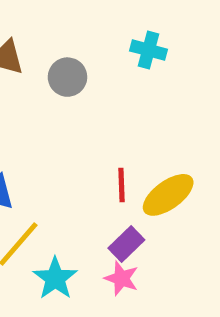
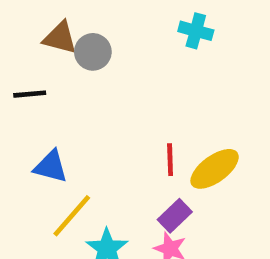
gray circle: (67, 77) -> (93, 52), moved

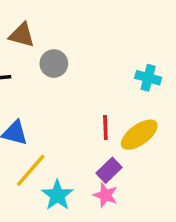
cyan cross: (196, 31) -> (148, 78), moved
gray circle: (93, 52) -> (54, 64), moved

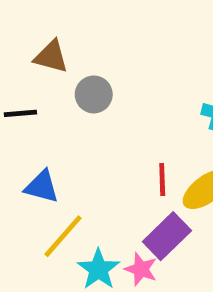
purple rectangle: (109, 170) -> (167, 236), size x1.4
pink star: (105, 195) -> (141, 269), moved

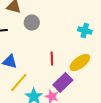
red line: (162, 179) -> (52, 59), moved

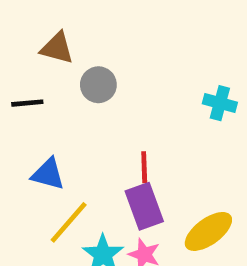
yellow ellipse: (80, 63) -> (208, 231), moved
purple rectangle: (63, 83) -> (144, 206), moved, turned -66

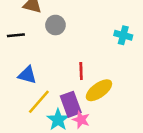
purple rectangle: (144, 206) -> (71, 104), moved
yellow ellipse: (208, 231) -> (99, 90), moved

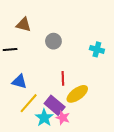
gray circle: (55, 25) -> (53, 41), moved
purple rectangle: (71, 104) -> (55, 105), turned -30

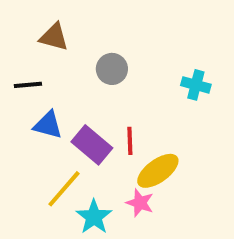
blue triangle: (19, 81) -> (48, 125), moved
purple rectangle: (55, 105) -> (92, 145), moved
pink star: (63, 118) -> (140, 203), moved

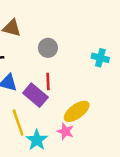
red line: (130, 141) -> (48, 81), moved
yellow line: (64, 189) -> (18, 123), turned -60

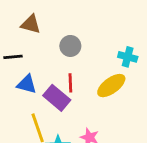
yellow ellipse: (77, 111) -> (111, 86), moved

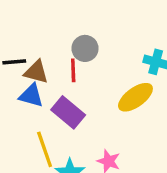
brown triangle: (31, 24) -> (36, 72), moved
red line: (70, 83) -> (73, 70), moved

